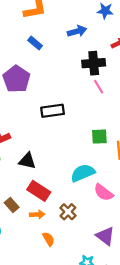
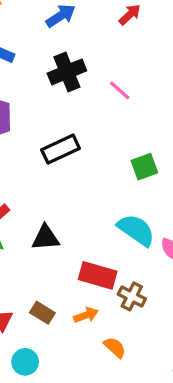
black cross: (94, 63) -> (67, 72), moved
cyan semicircle: (83, 173) -> (136, 230), turned 75
red rectangle: (39, 191) -> (98, 275), moved

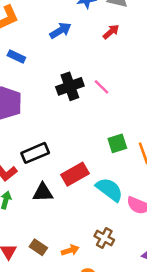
black cross: (67, 72) -> (70, 86), moved
black rectangle: (61, 149) -> (35, 153), moved
red rectangle: (98, 275) -> (75, 174), moved, turned -48

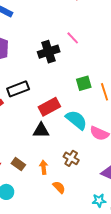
black cross: (70, 86) -> (49, 52), moved
black triangle: (43, 193) -> (41, 130), moved
orange arrow: (70, 250) -> (44, 167), turned -80

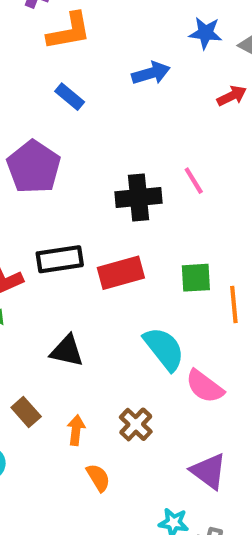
red rectangle: (49, 107) -> (121, 273), moved
black triangle: (41, 130) -> (67, 351), moved

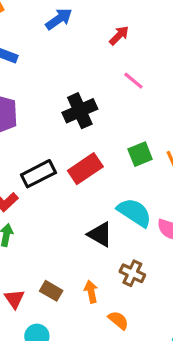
red arrow: (232, 96) -> (119, 35), moved
pink line: (194, 181) -> (133, 81), moved
black triangle: (67, 351) -> (100, 234), moved, turned 36

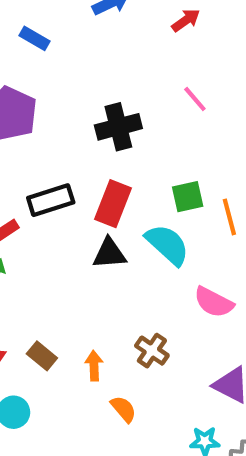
red arrow: (119, 35) -> (186, 20), moved
red rectangle: (85, 169) -> (113, 204), turned -44
cyan semicircle: (134, 212) -> (167, 245), moved
black triangle: (100, 234) -> (109, 253), moved, turned -44

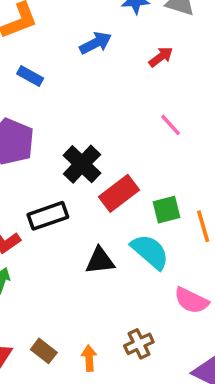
black cross: (118, 127) -> (82, 164), moved, turned -30
red rectangle: (113, 204) -> (119, 193), moved, turned 33
brown cross: (152, 351) -> (139, 344), turned 32

